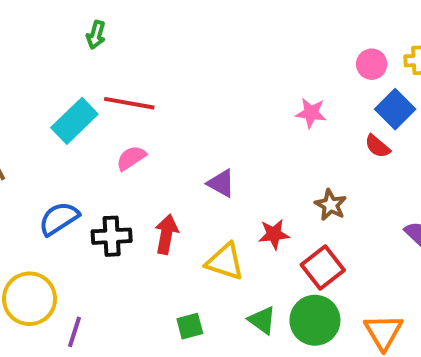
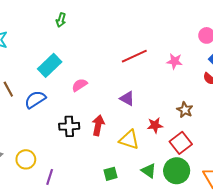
red line: (129, 103) -> (134, 56), moved, turned -35
blue semicircle: (59, 219) -> (35, 99), moved
yellow circle: (30, 299) -> (26, 159), size x0.7

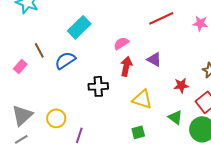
pink semicircle: (80, 85) -> (121, 43), moved
red arrow: (98, 125) -> (126, 66), moved
yellow triangle: (129, 140) -> (142, 99), moved
green triangle: (149, 171) -> (175, 117), moved

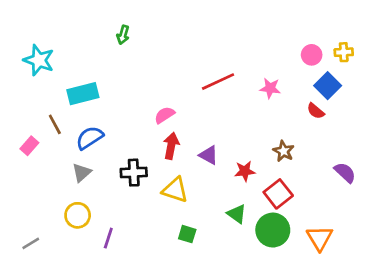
cyan rectangle: (79, 27) -> (83, 94), moved, turned 30
purple triangle: (154, 59) -> (209, 155), moved
yellow triangle: (142, 99) -> (175, 190), moved
gray triangle: (22, 115) -> (82, 173), moved, size x0.7
green square: (138, 132) -> (187, 234), turned 32

